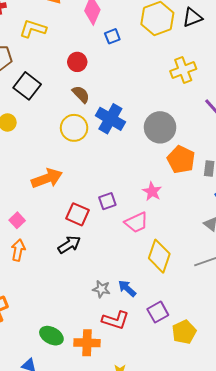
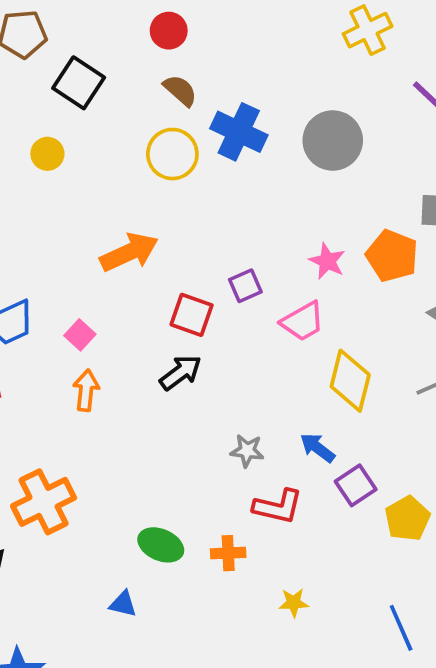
orange pentagon: (181, 160) -> (392, 256), moved
blue arrow: (127, 288) -> (317, 448), moved
orange cross: (87, 343) -> (228, 553), size x0.7

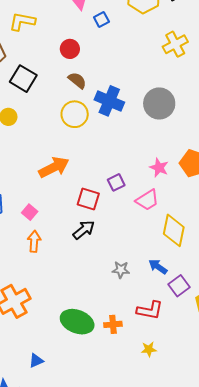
red L-shape: (278, 507) -> (150, 310), moved
green ellipse: (161, 545) -> (77, 322), size x1.4
blue triangle: (123, 604) -> (36, 361), moved, turned -35

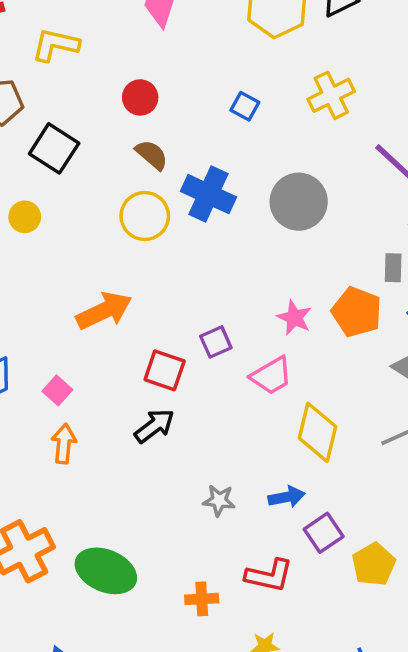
blue square: (101, 19) -> (245, 106), moved, turned -35
blue arrow: (158, 267) -> (287, 497), turned 132
green ellipse: (77, 322) -> (106, 571), moved

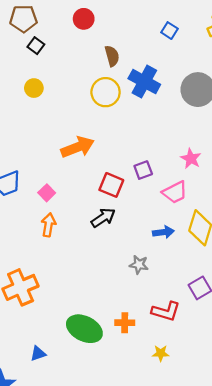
red circle: (140, 97) -> (84, 19), moved
black square: (54, 148) -> (36, 46), moved, size x0.6
brown semicircle: (152, 155) -> (112, 56), turned 30
blue arrow: (287, 497) -> (163, 232), moved
green ellipse: (106, 571) -> (84, 329), moved

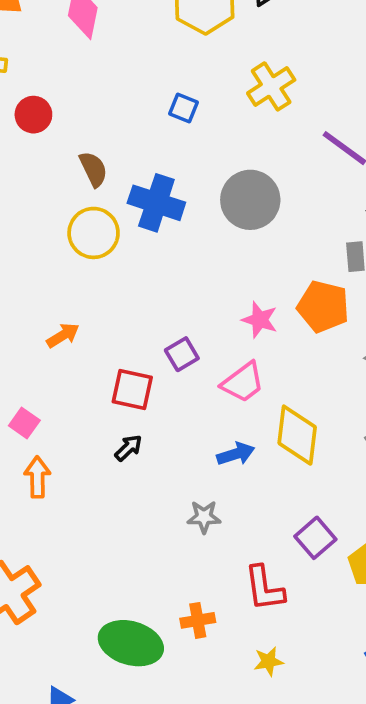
orange arrow: (78, 147) -> (63, 335), size x0.6
black arrow: (103, 218) -> (128, 448), size x0.7
red L-shape: (166, 311) -> (264, 588), turned 76

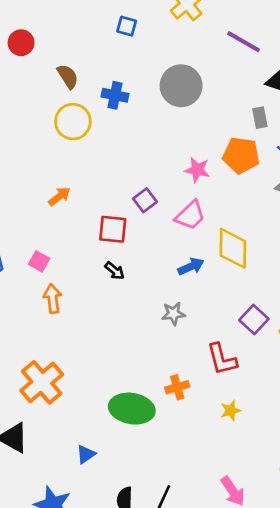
blue cross: (156, 203) -> (115, 95), size x0.7
black arrow: (128, 448) -> (115, 271), turned 90

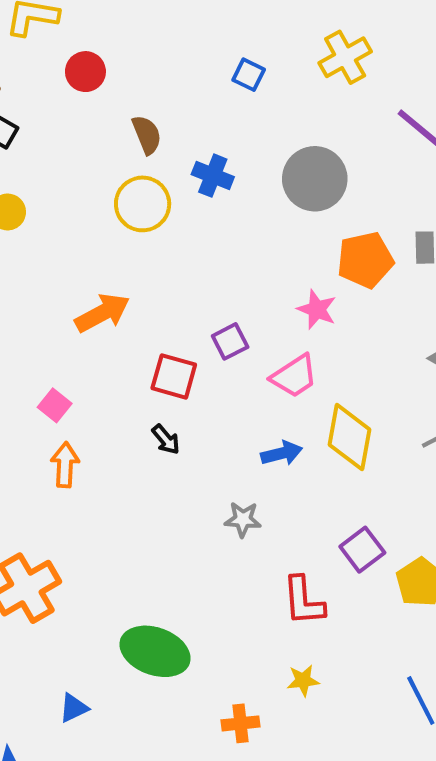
orange pentagon: (241, 155) -> (365, 260), moved, turned -30
orange arrow: (59, 196) -> (102, 313), size x1.5
orange cross: (177, 387) -> (240, 723), moved

